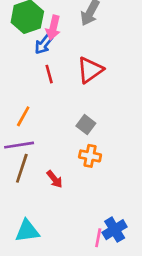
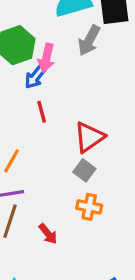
red triangle: (90, 70) -> (89, 137), moved

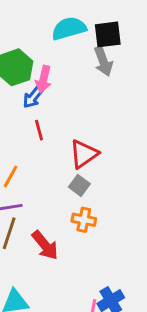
gray arrow: (89, 40) -> (103, 61), moved, turned -48
red arrow: (48, 234) -> (45, 245), size x1.5

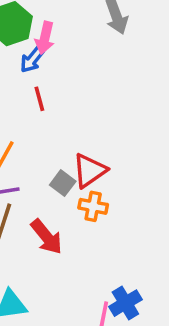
red triangle: (84, 154) -> (90, 171), moved
gray square: (79, 185) -> (63, 183), moved

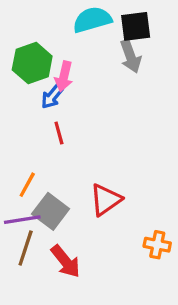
gray square: (63, 183) -> (51, 211), moved, size x1.5
orange cross: (93, 206) -> (157, 245), moved

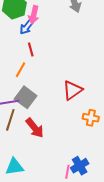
orange line: (27, 185) -> (20, 70), moved
red triangle: (106, 200) -> (72, 90), moved

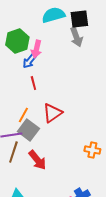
orange line: (20, 70) -> (23, 115), moved
red triangle: (72, 90) -> (52, 113), moved

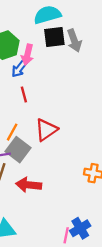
black square: (79, 19) -> (54, 37), moved
red arrow: (37, 160) -> (29, 185), turned 135

